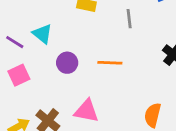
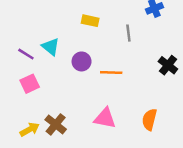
purple circle: (67, 63) -> (82, 61), moved
pink triangle: (86, 111) -> (105, 118), moved

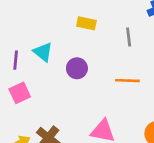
purple line: (26, 54) -> (16, 60), turned 63
orange line: (111, 73) -> (127, 81), moved

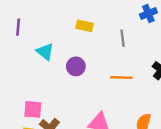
purple line: (16, 60) -> (18, 27), moved
pink square: (20, 93) -> (33, 109), moved, turned 30

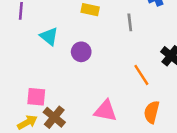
orange line: (121, 77) -> (141, 75), moved, turned 55

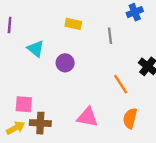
brown cross: (54, 117) -> (40, 123), turned -36

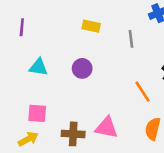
cyan triangle: (36, 49) -> (38, 67), moved, turned -30
brown cross: (40, 123) -> (73, 134), moved

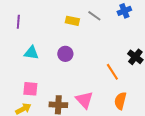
gray line: (131, 39) -> (94, 16), moved, turned -48
pink triangle: (107, 127) -> (84, 100), turned 36

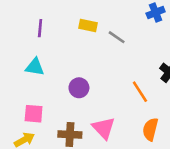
gray line: (94, 16) -> (117, 37), moved
purple line: (18, 22) -> (40, 28), moved
purple circle: (65, 54) -> (79, 88), moved

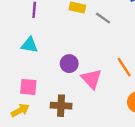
pink triangle: (104, 128) -> (91, 79), moved

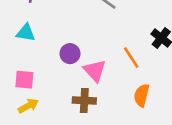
brown cross: (61, 106) -> (84, 101), moved
yellow arrow: (20, 110) -> (28, 106), moved

